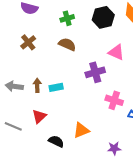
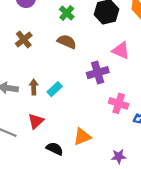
green cross: (67, 18) -> (67, 13), turned -32
cyan rectangle: (56, 87) -> (55, 89), turned -32

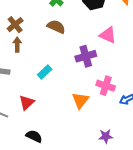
brown arrow: (34, 87) -> (17, 45), moved
orange triangle: (82, 137) -> (80, 100), moved, turned -30
black semicircle: (55, 149) -> (34, 136), moved

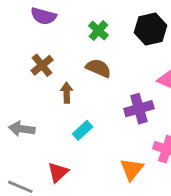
brown arrow: (17, 45) -> (67, 93), moved

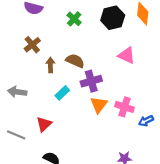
brown semicircle: (98, 68) -> (75, 61), moved
purple cross: (139, 109) -> (91, 81), moved
orange triangle: (132, 169) -> (99, 105), moved

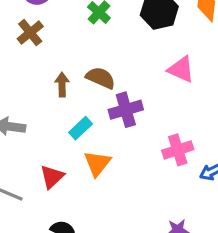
brown cross: (32, 45) -> (30, 33), moved
orange triangle: (99, 105) -> (97, 163), moved
pink cross: (125, 107) -> (178, 150), turned -36

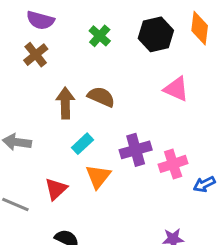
brown arrow: (62, 85) -> (65, 103), size x1.4
purple cross: (126, 110) -> (136, 150), moved

